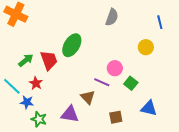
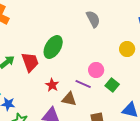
gray semicircle: (112, 17) -> (93, 19), turned -48
red star: (36, 83) -> (52, 85), moved
brown triangle: (88, 97) -> (69, 99), turned -35

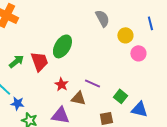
yellow circle: (127, 49) -> (125, 35), moved
pink circle: (96, 70) -> (138, 53), moved
green square: (112, 85) -> (120, 96), moved

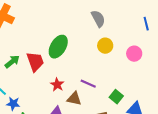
yellow circle: (125, 35) -> (105, 46), moved

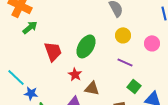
green ellipse: (58, 47) -> (86, 46), moved
green arrow: (12, 62) -> (30, 27), moved
purple line: (88, 84) -> (125, 62), moved

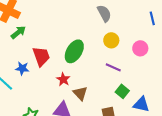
brown triangle: (92, 88) -> (80, 93), turned 35
blue star: (31, 93) -> (22, 68), moved

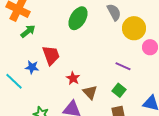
yellow circle: (111, 40) -> (134, 28), moved, size x1.5
green ellipse: (74, 51) -> (78, 18), moved
green square: (122, 91) -> (119, 90), moved

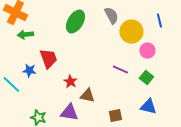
green arrow: (28, 31) -> (25, 35), turned -147
green square: (119, 90) -> (146, 78), moved
brown triangle: (90, 92) -> (87, 96), turned -35

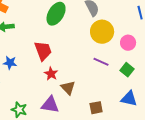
yellow circle: (131, 32) -> (102, 32), moved
red trapezoid: (48, 59) -> (43, 51), moved
brown triangle: (87, 96) -> (68, 88), turned 35

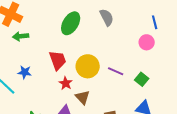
yellow circle: (102, 32) -> (88, 66), moved
pink circle: (128, 43) -> (147, 42), moved

